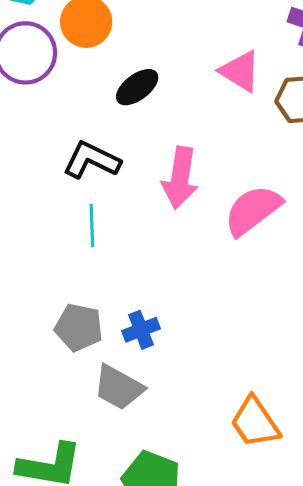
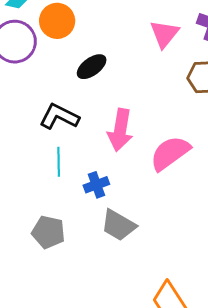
pink triangle: (240, 71) -> (164, 34), moved, turned 36
blue cross: (141, 330) -> (96, 185), moved
gray trapezoid: (119, 387) -> (118, 225), moved

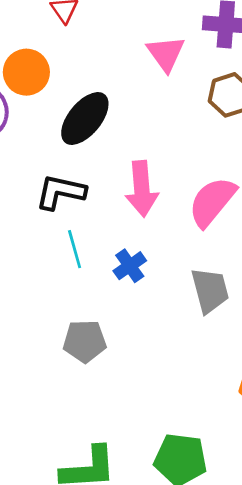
black ellipse: (92, 67) -> (85, 119), size x1.4
gray trapezoid: (118, 225) -> (210, 290), moved, turned -120

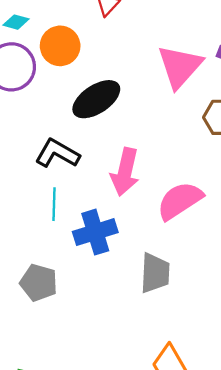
pink triangle: (166, 53) -> (180, 66), size x1.4
blue cross: (130, 266) -> (95, 232), size x1.5

